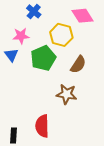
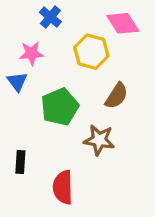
green pentagon: (43, 58) -> (60, 107), moved
black rectangle: (14, 136) -> (20, 162), moved

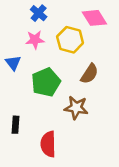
pink star: (31, 53) -> (35, 40), moved

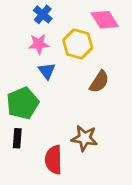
blue triangle: (13, 63) -> (47, 71), moved
green pentagon: (46, 82) -> (23, 103), moved
brown star: (76, 108) -> (84, 138), moved

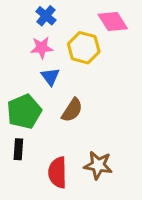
brown semicircle: (99, 82) -> (72, 110), moved
brown star: (84, 138) -> (98, 165), moved

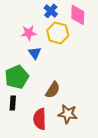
blue cross: (46, 16) -> (51, 11), moved
pink diamond: (113, 22) -> (78, 15), turned 35
brown semicircle: (72, 110) -> (53, 90), moved

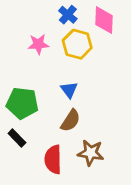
blue triangle: (35, 53) -> (69, 90), moved
green pentagon: (17, 77) -> (22, 103), turned 30
black rectangle: (13, 103) -> (17, 138), turned -48

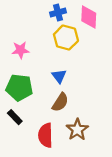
blue cross: (68, 15) -> (58, 13), turned 35
pink star: (38, 44) -> (20, 50), moved
brown star: (91, 153) -> (77, 130), turned 30

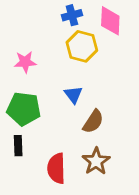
brown semicircle: (60, 102) -> (93, 122), moved
black rectangle: (15, 117) -> (18, 146), turned 42

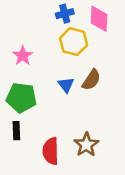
pink star: (25, 62) -> (23, 56), turned -30
brown semicircle: (93, 122) -> (91, 80), moved

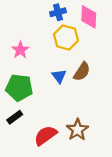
black rectangle: (16, 131) -> (15, 117), turned 56
red semicircle: (51, 151) -> (45, 135), turned 55

